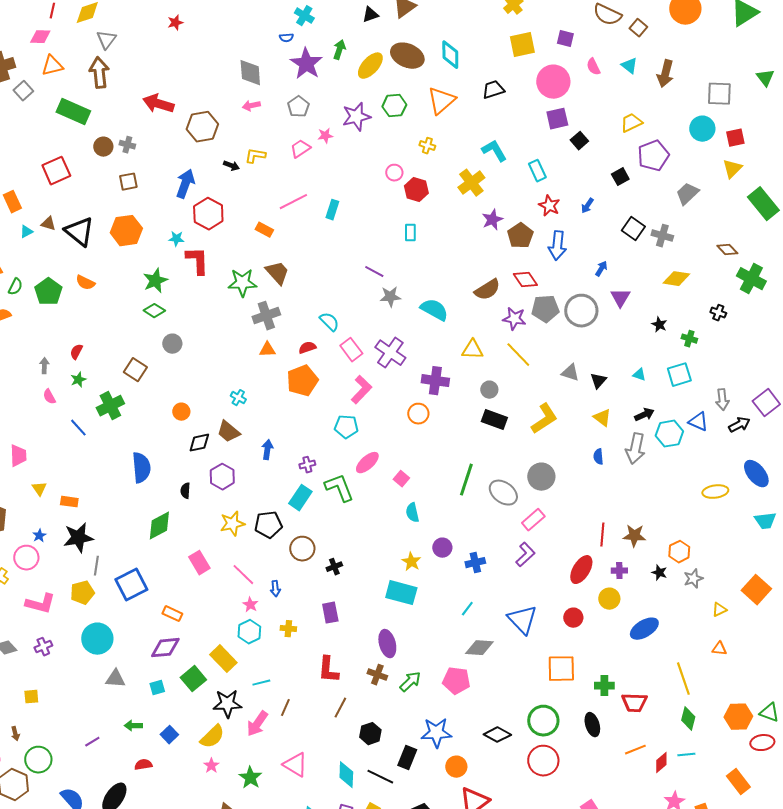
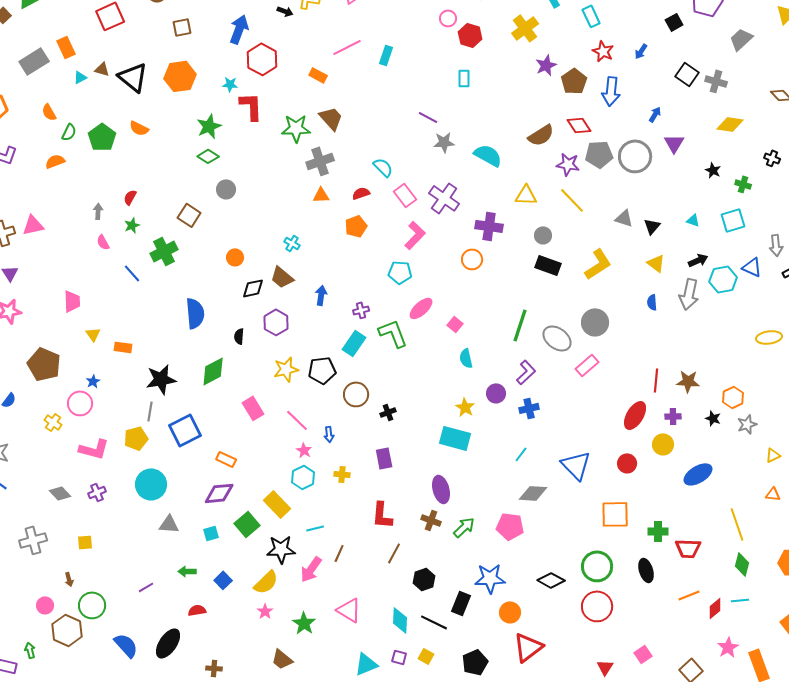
orange pentagon: (302, 381) -> (356, 226), size x0.7
black star: (78, 538) -> (161, 379), moved
purple L-shape: (525, 555) -> (526, 372), moved

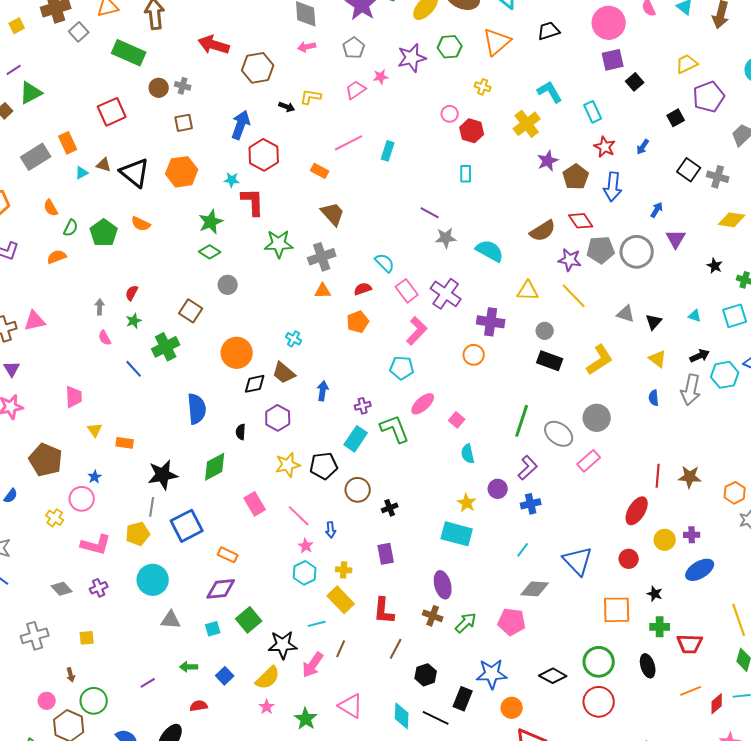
green star: (296, 128) -> (279, 244), moved
orange circle: (235, 257) -> (237, 353), size x1.8
purple cross: (673, 416) -> (692, 535), moved
black star: (713, 418) -> (655, 594), moved
yellow rectangle: (277, 504) -> (341, 600), moved

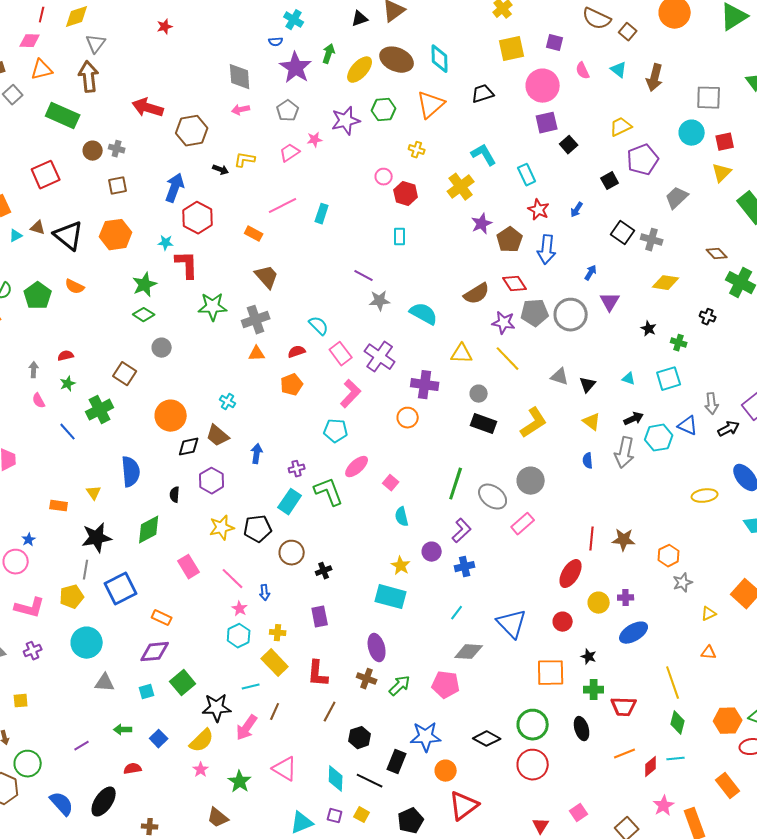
red semicircle: (132, 293) -> (66, 356), turned 49
yellow triangle: (95, 430) -> (94, 493), moved

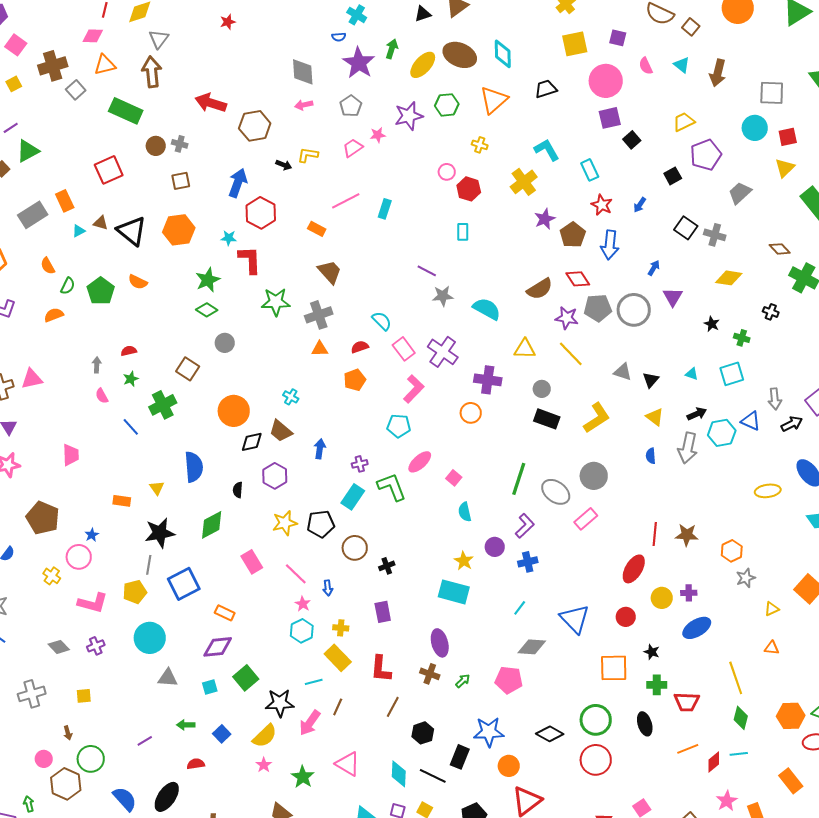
green arrow: (400, 686) -> (463, 681), size x0.7

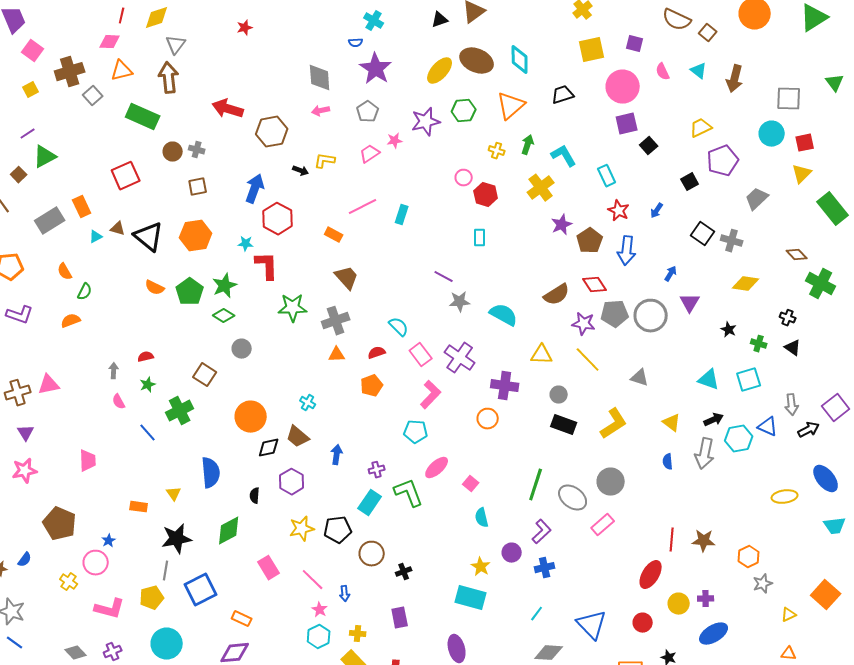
green arrow: (392, 49) -> (528, 145), moved
green pentagon: (101, 291) -> (190, 292), moved
cyan triangle: (692, 374) -> (709, 380), size x1.6
black triangle: (651, 380) -> (793, 348), moved, turned -36

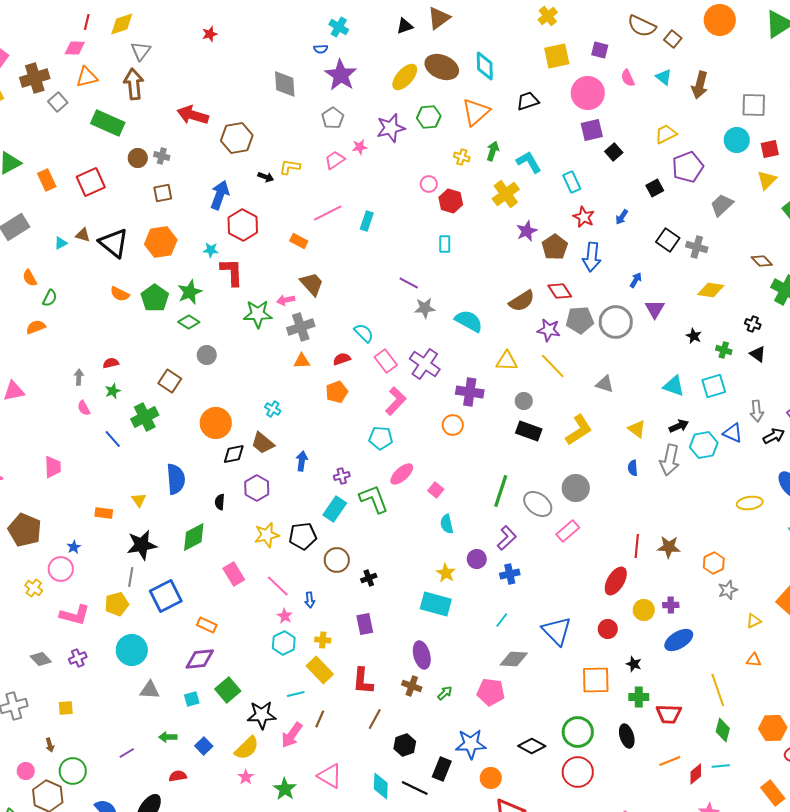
pink arrow: (321, 111) -> (286, 300), moved
orange rectangle: (82, 207) -> (47, 180), moved

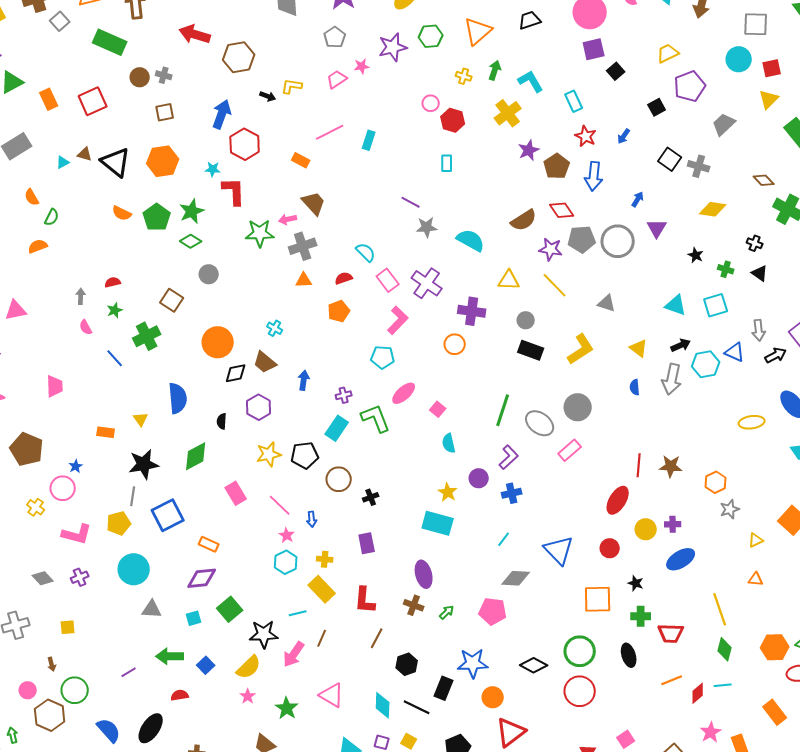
green arrow: (168, 737) -> (170, 656), size x1.5

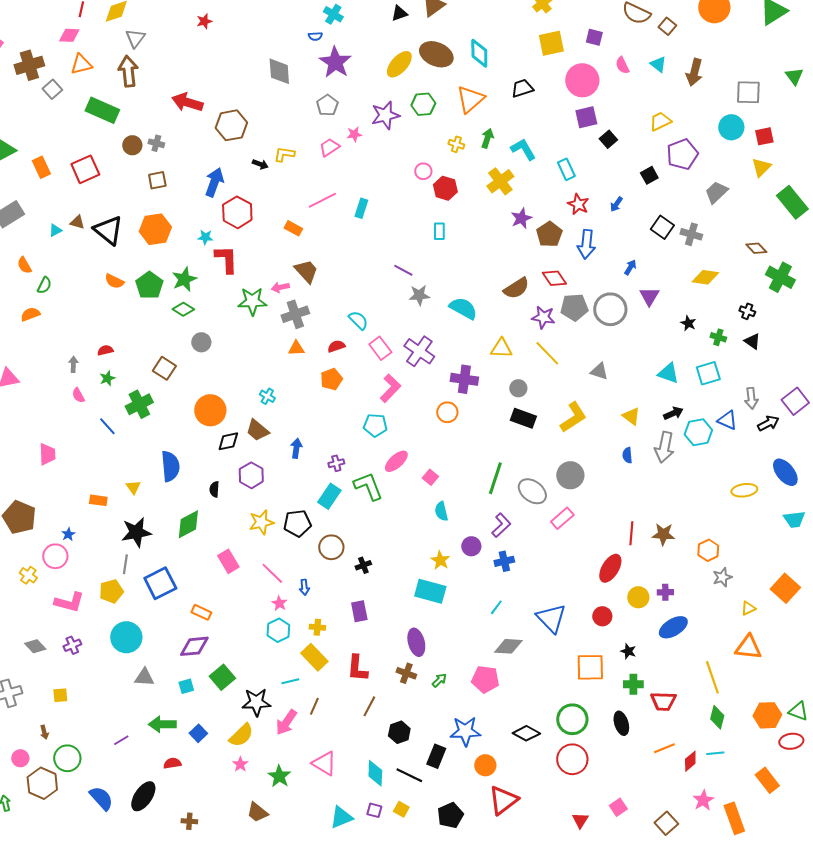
orange triangle: (756, 579) -> (748, 647), size x1.8

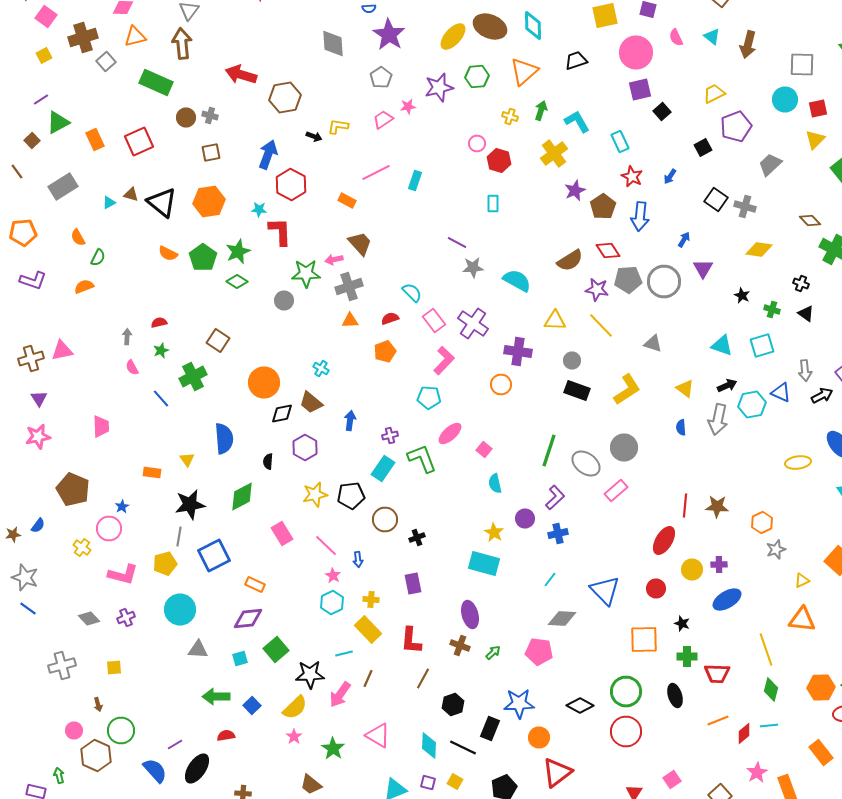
gray circle: (201, 342) -> (284, 300), moved
purple line: (121, 740) -> (175, 744), moved

